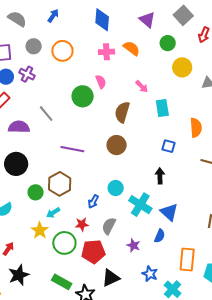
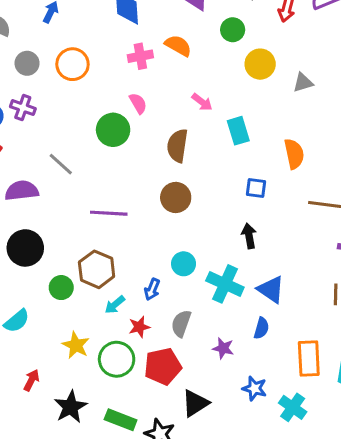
cyan arrow: (53, 213) -> (115, 305), moved
black star: (19, 275) -> (71, 407), moved

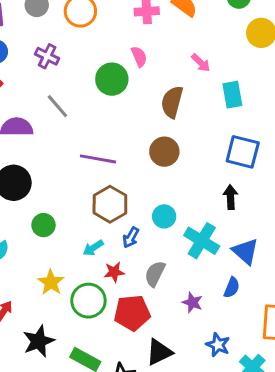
purple cross: (23, 108) -> (47, 56), moved
blue square: (256, 188) -> (243, 152), size x1.6
brown hexagon: (97, 269) -> (110, 204), moved

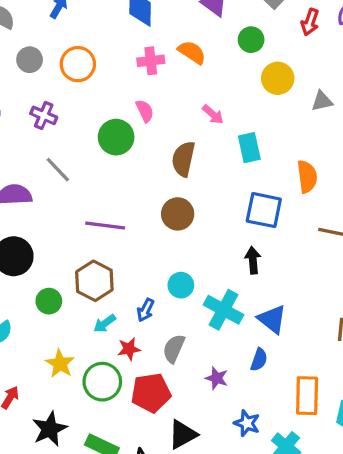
brown hexagon: (110, 204) -> (94, 281), moved

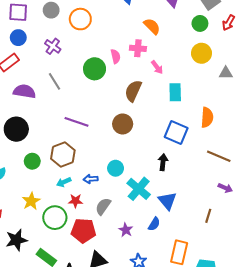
green circle: (251, 40) -> (200, 23), moved
pink cross: (151, 61) -> (138, 48), moved
blue arrow: (145, 310) -> (91, 179), turned 48

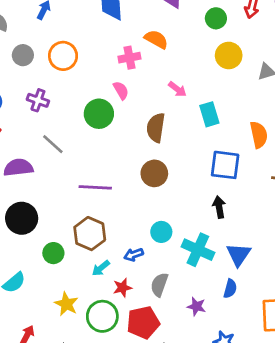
pink cross: (138, 48) -> (129, 58), moved
blue triangle: (167, 201) -> (239, 254), turned 30

